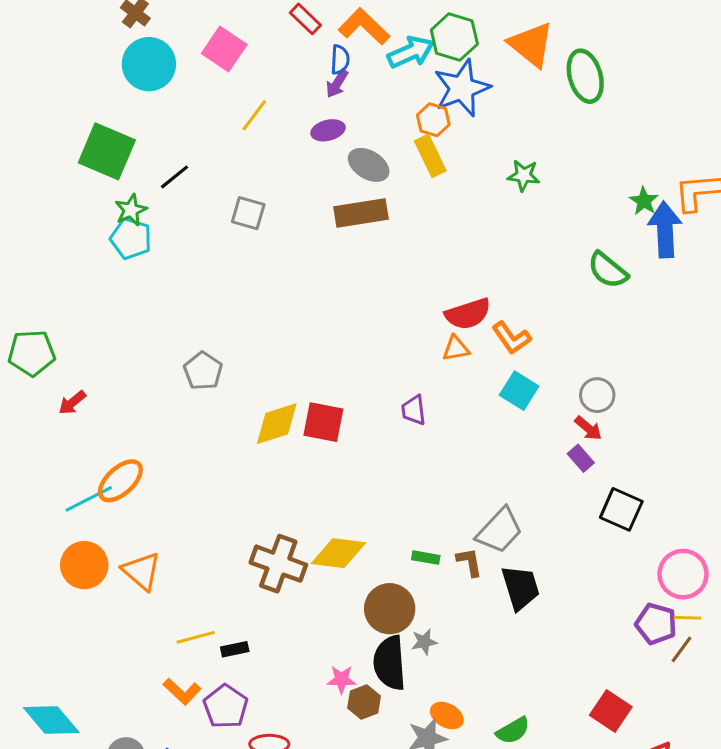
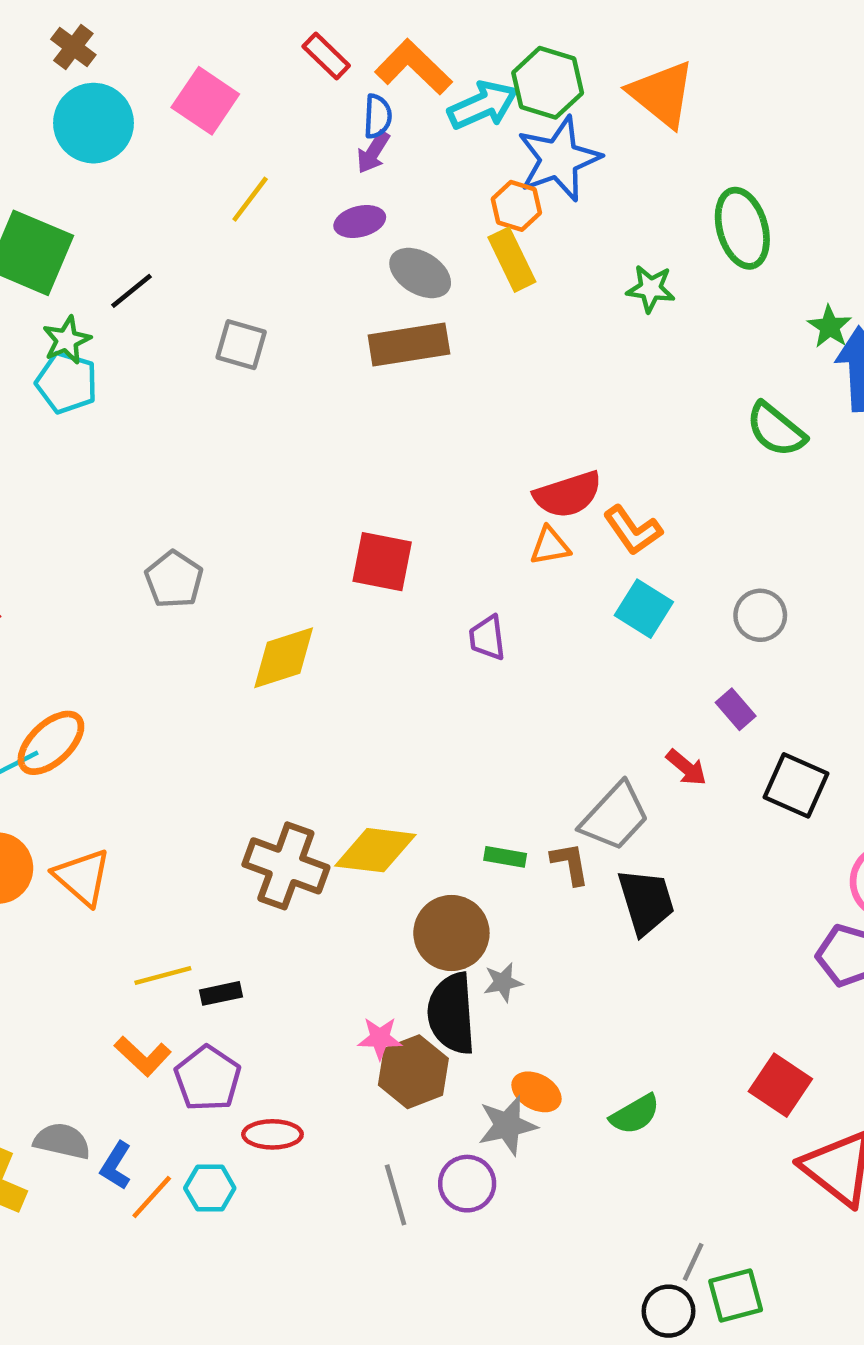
green ellipse: (585, 76) -> (742, 228), moved
red square: (323, 422) -> (382, 562), moved
red arrow: (588, 428) -> (686, 767), moved
brown hexagon: (364, 702) -> (413, 1072), size x1.4

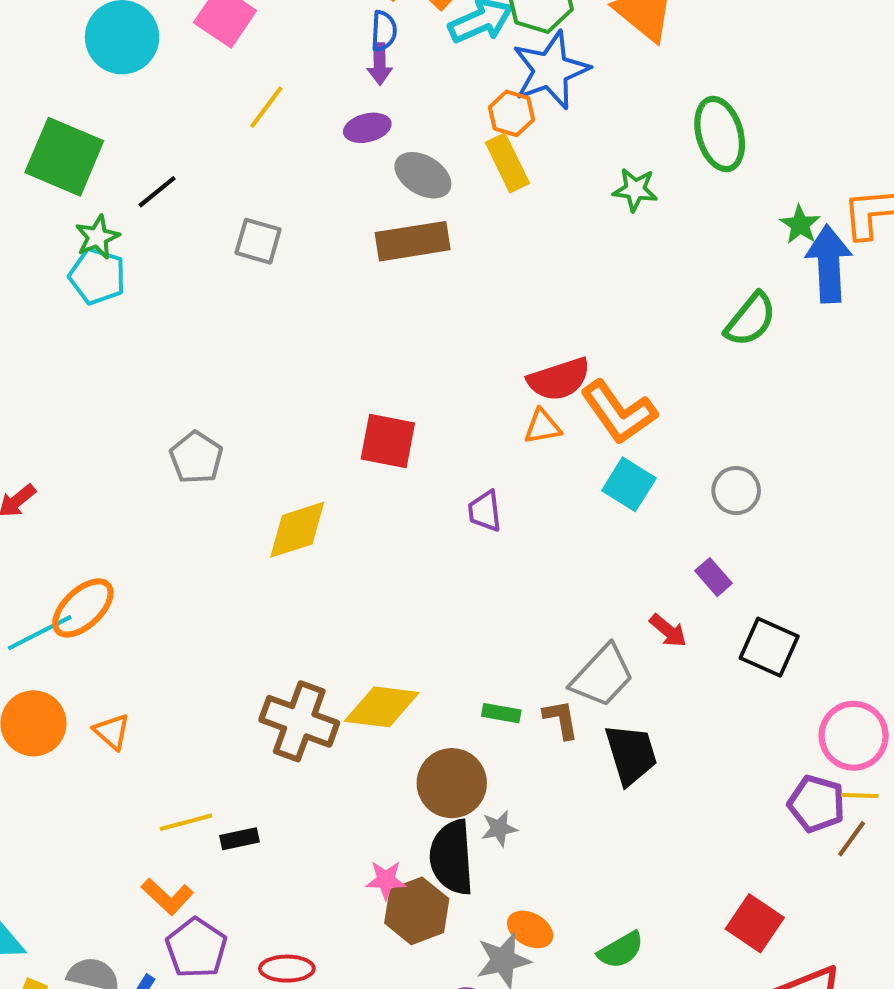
purple arrow: (373, 152) -> (380, 64), turned -33
green semicircle: (776, 430) -> (751, 319), turned -90
orange L-shape: (633, 530) -> (619, 412), size x1.4
orange triangle: (82, 877) -> (112, 732), size x0.7
purple pentagon: (208, 1078) -> (196, 948), moved

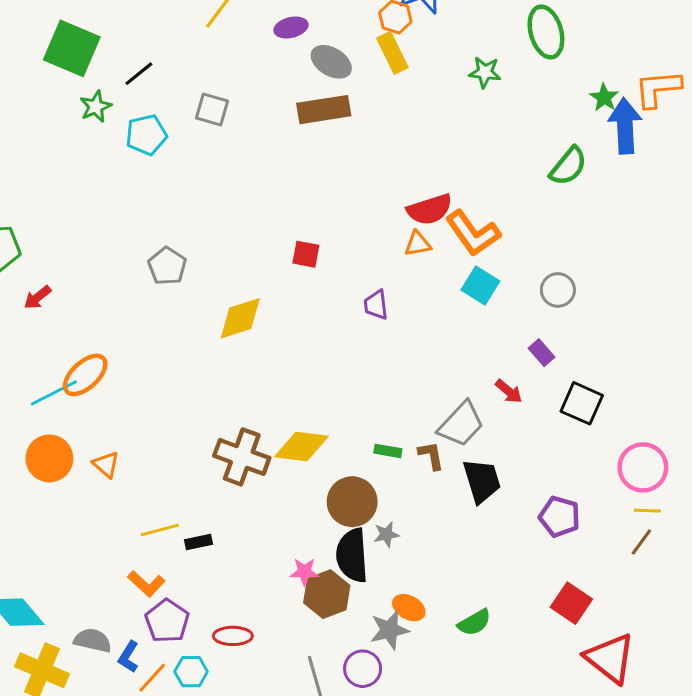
cyan pentagon: (97, 276) -> (146, 135), moved, turned -30
red square: (388, 441) -> (306, 254), size x0.7
purple pentagon: (817, 804) -> (559, 517), moved

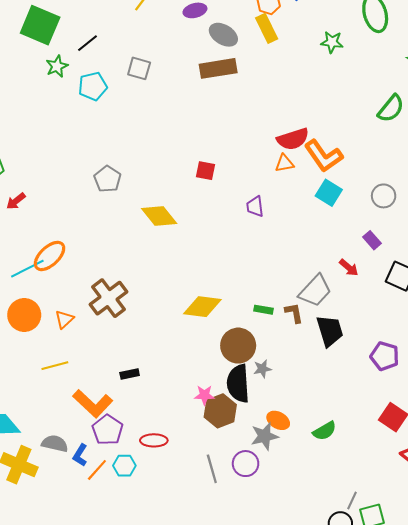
yellow diamond: (240, 318) -> (159, 216), turned 69
brown cross: (242, 457) -> (109, 298), moved, turned 33
orange triangle: (106, 464) -> (64, 319), turned 36
yellow line: (160, 530) -> (55, 366), moved
orange L-shape: (146, 584) -> (93, 404), size x1.5

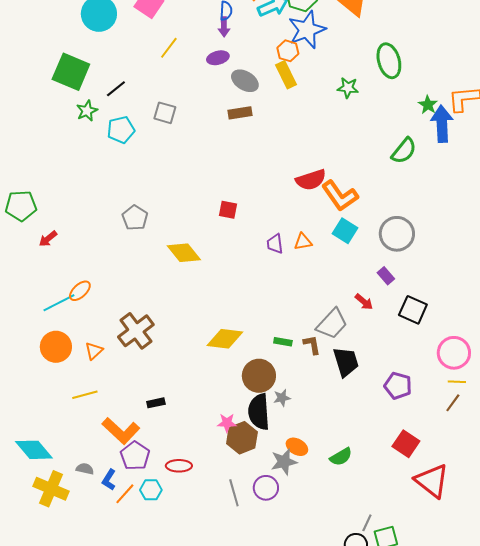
brown rectangle: (218, 68) -> (240, 113), size x0.7
orange triangle: (285, 163) -> (303, 242), moved
gray circle: (384, 196) -> (397, 234), size x1.5
orange ellipse: (50, 256) -> (80, 291), size x0.7
gray semicircle: (55, 444) -> (85, 469), size x0.7

